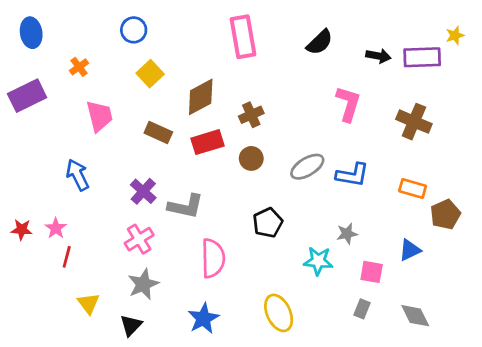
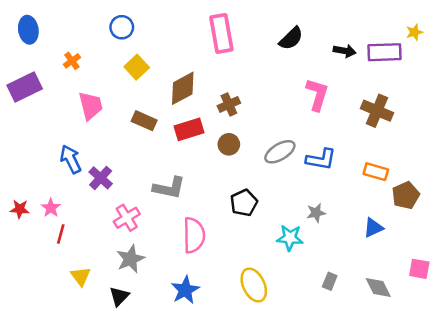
purple cross: (143, 191) -> (101, 178), moved
pink square: (372, 272) -> (419, 269), moved

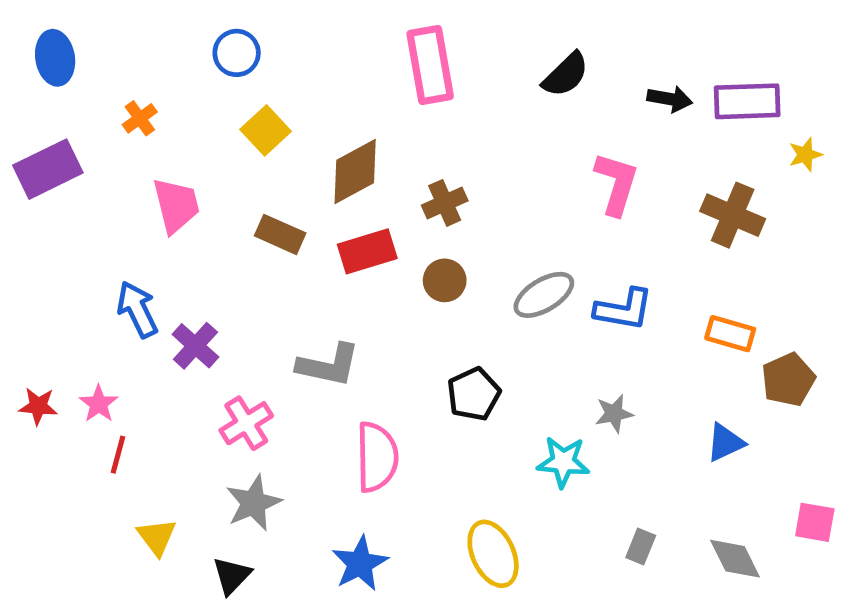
yellow star: (414, 32) -> (805, 155), moved

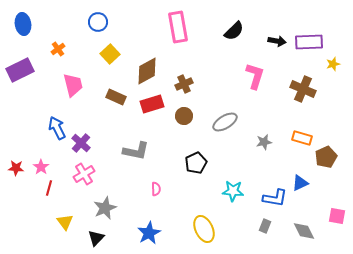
blue L-shape: (624, 309) -> (275, 198), moved
gray star: (614, 413) -> (264, 142), moved
pink cross: (246, 423) -> (84, 174), moved
pink semicircle: (377, 457) -> (156, 189), size x0.5

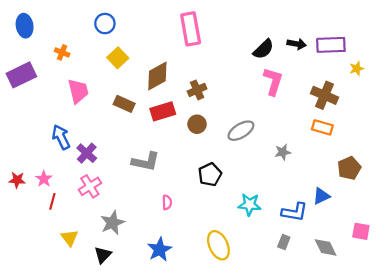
black semicircle: (234, 31) -> (263, 49), moved
orange cross: (58, 49) -> (62, 52), turned -32
orange rectangle: (302, 138) -> (322, 127), moved

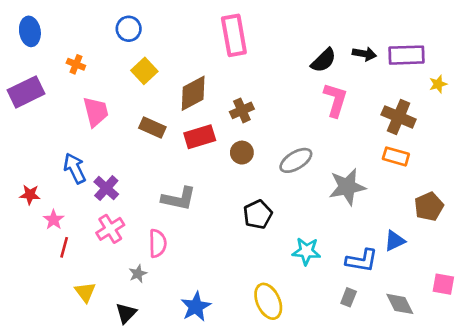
gray star: (283, 152) -> (347, 187), size x1.8
red star: (17, 180) -> (30, 195), moved
pink semicircle: (167, 202) -> (158, 243), moved, size x1.5
gray star: (112, 223) -> (138, 274), size x0.6

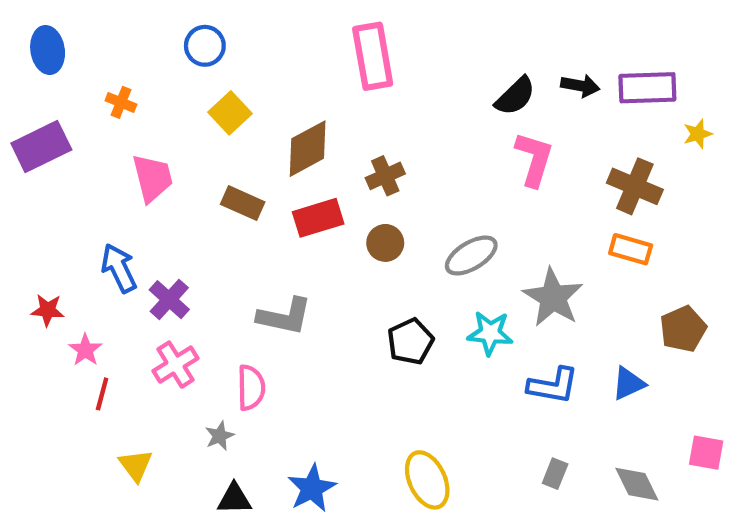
gray star: (347, 187) -> (553, 297), turned -30
cyan star: (306, 251) -> (490, 333), moved
blue L-shape: (362, 260) -> (553, 386), moved
black triangle: (126, 313) -> (234, 499), moved, turned 45

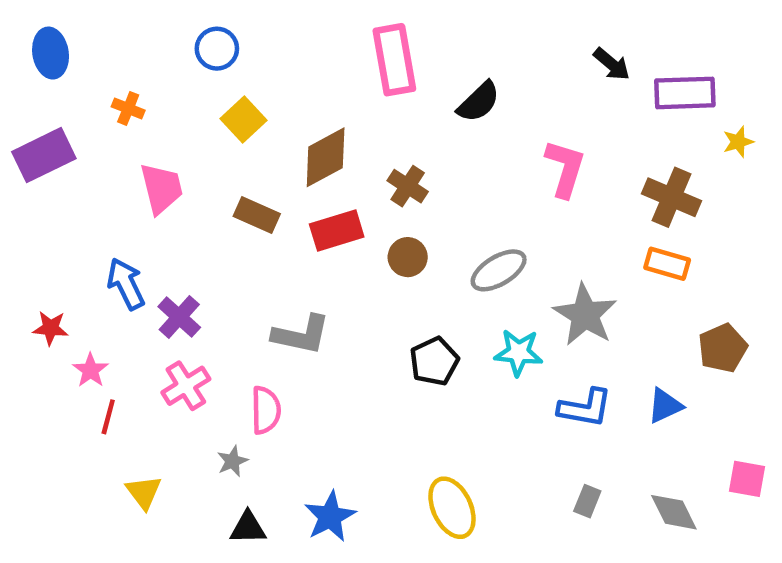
black arrow: (580, 86) -> (612, 64), moved, turned 30
black semicircle: (515, 96) -> (479, 102), moved
brown cross: (385, 176) -> (408, 186), turned -33

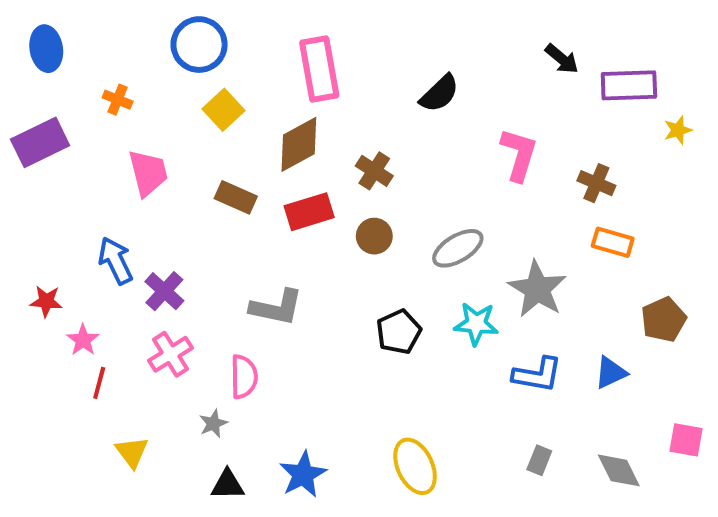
blue circle: (217, 49) -> (199, 45), size x1.4
pink rectangle: (394, 60) -> (319, 69), moved
brown cross: (672, 197) -> (596, 183), moved, size x0.7

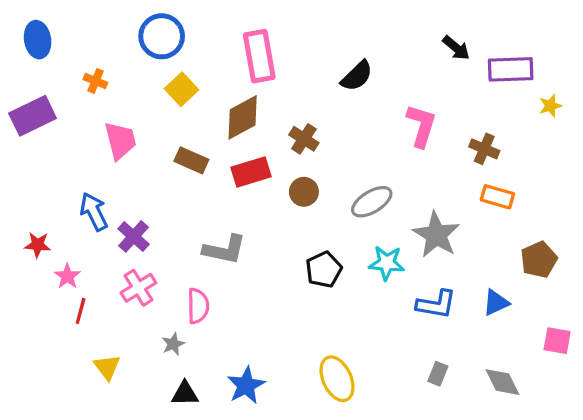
pink square: (686, 440) -> (557, 341), moved

